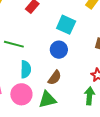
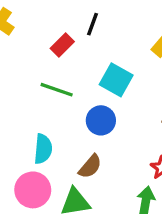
green line: (14, 44) -> (57, 90), moved

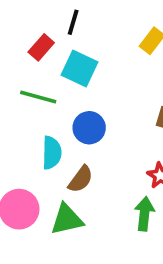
cyan square: (116, 80) -> (79, 69), moved
cyan semicircle: (43, 149) -> (52, 153), moved

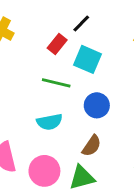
black line: (73, 22) -> (81, 23), turned 30
cyan semicircle: (52, 153) -> (50, 122), moved, turned 80

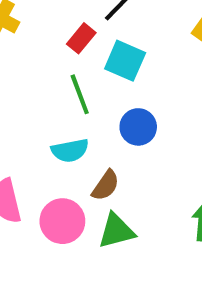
green line: (56, 83) -> (80, 94), turned 56
brown semicircle: (92, 146) -> (106, 185), moved

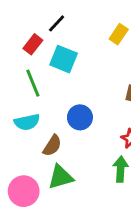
blue circle: (138, 127) -> (80, 117), moved
pink circle: (62, 221) -> (24, 191), moved

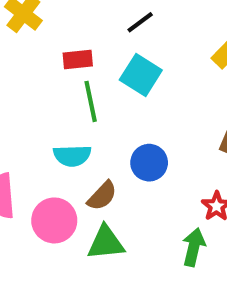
red rectangle: (33, 44) -> (78, 59), moved, turned 36
pink circle: (24, 191) -> (54, 220), moved

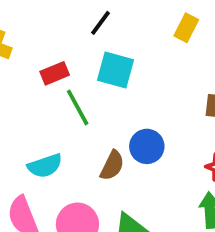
cyan semicircle: (72, 156) -> (45, 166), moved
brown semicircle: (102, 196) -> (112, 166), moved

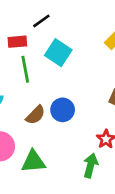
black line: (100, 23) -> (41, 21), moved

